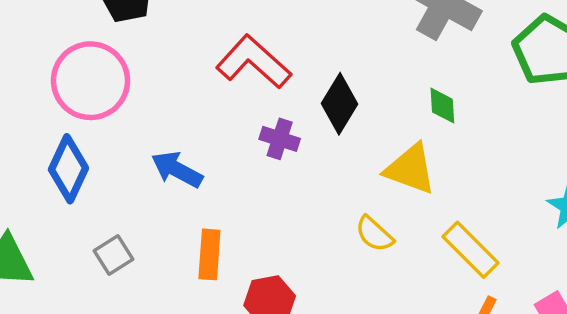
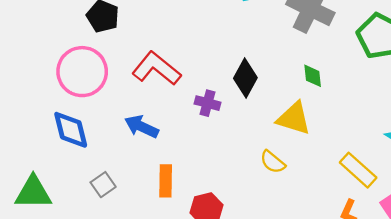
red L-shape: (254, 62) -> (156, 69), moved
blue diamond: (68, 169) -> (71, 130), turned -36
yellow rectangle: (470, 250) -> (358, 170), moved

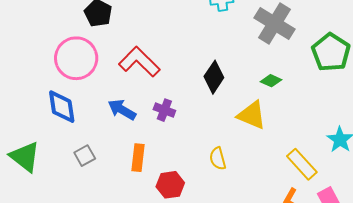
green diamond: (313, 76) -> (271, 81), turned -65
purple cross: (208, 103) -> (164, 110), moved
yellow semicircle: (273, 162) -> (218, 159), moved, turned 30
green triangle: (33, 193) -> (25, 157), turned 32

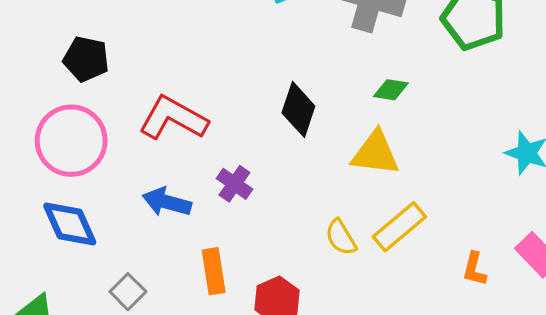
purple cross: (164, 110) -> (234, 184), turned 30
yellow rectangle: (302, 164) -> (399, 227), moved, turned -72

